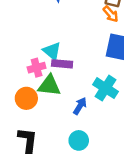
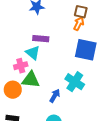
orange arrow: (111, 14) -> (79, 24), turned -112
purple rectangle: (62, 64) -> (41, 39), moved

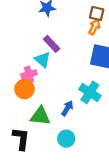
purple rectangle: (41, 39) -> (52, 44), turned 42
green triangle: (31, 80) -> (40, 116), moved
orange circle: (13, 90) -> (24, 89), moved

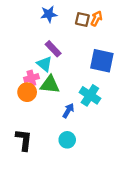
brown square: (97, 13) -> (82, 20), moved
orange arrow: (94, 27) -> (96, 18), moved
green triangle: (40, 116) -> (50, 85), moved

